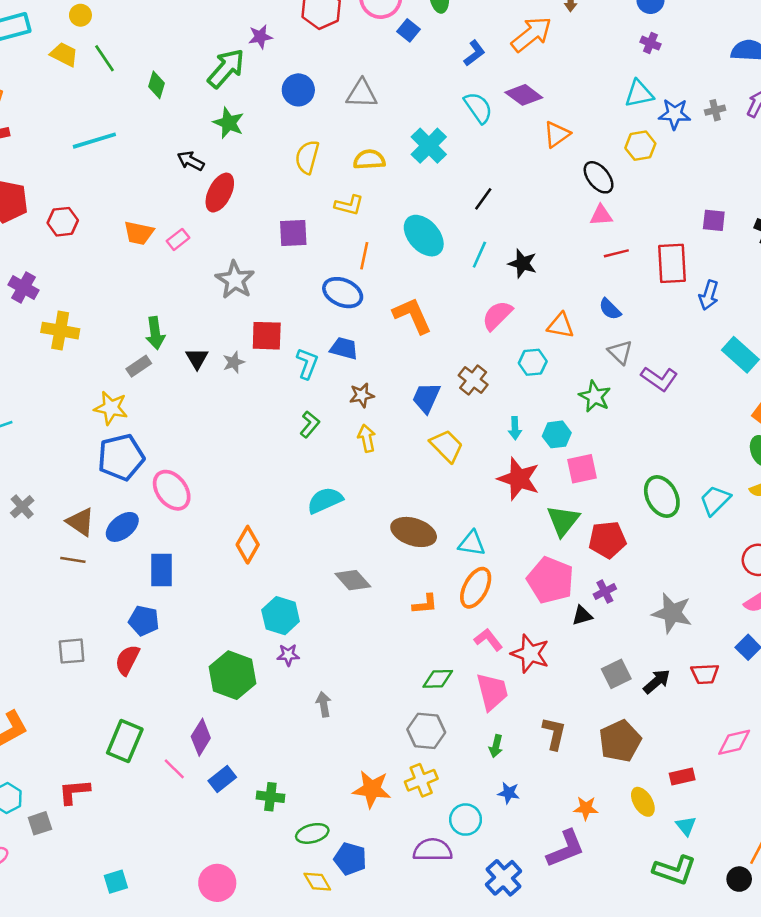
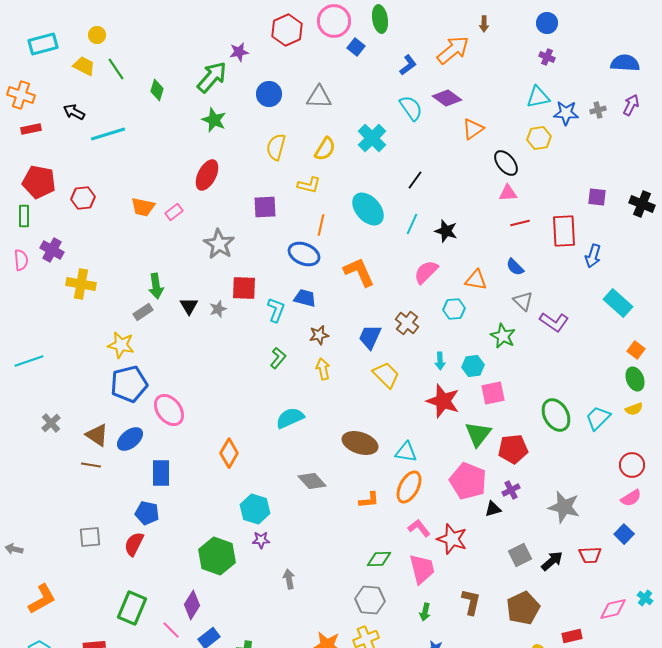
yellow semicircle: (369, 160) -> (325, 149), turned 125
black arrow: (191, 161) -> (74, 112), moved

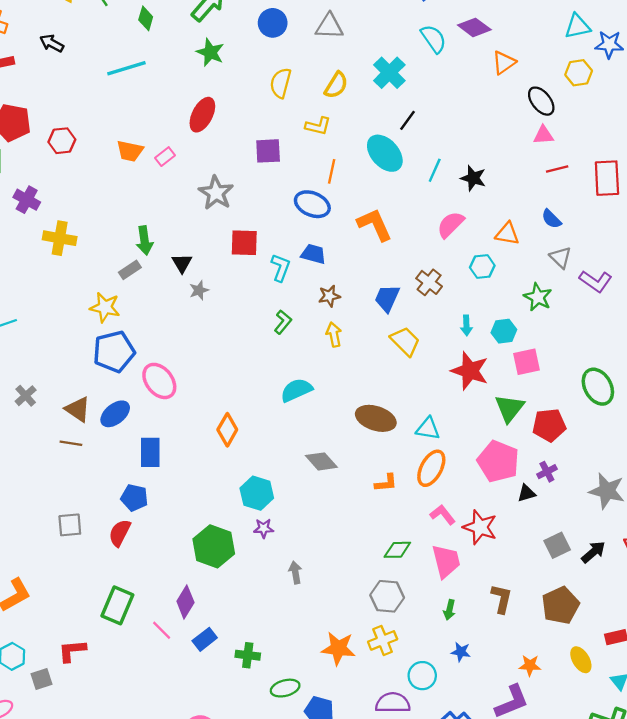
cyan line: (108, 134) -> (126, 68), moved
black line: (415, 180) -> (407, 120), moved
gray star: (218, 309) -> (199, 290), moved

